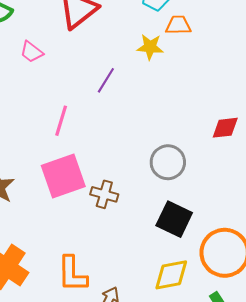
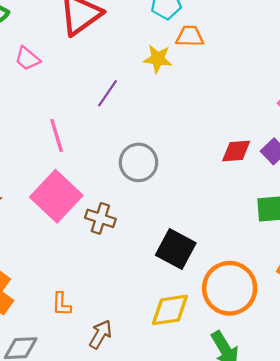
pink line: (61, 121) -> (57, 136), turned -36
gray circle: (168, 162) -> (138, 162), moved
pink square: (63, 176) -> (56, 196), turned -30
orange L-shape: (72, 274) -> (62, 304), size x0.6

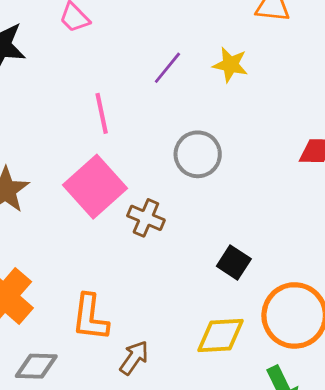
yellow star: (158, 59) -> (230, 65), moved
black square: (176, 249) -> (234, 262), size x0.7
orange L-shape: (62, 304) -> (90, 317), size x1.6

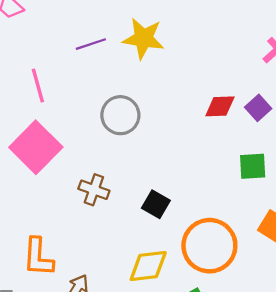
yellow star: (230, 65) -> (143, 38), size x1.4
purple line: (167, 68) -> (91, 44), turned 36
brown cross: (146, 218) -> (94, 190), moved

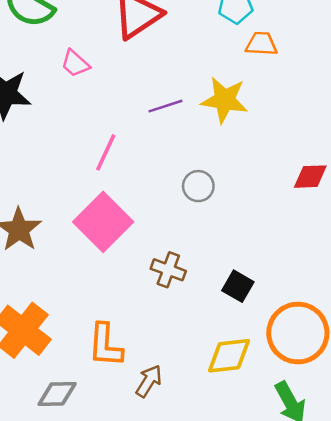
pink line: (38, 86) -> (106, 152), turned 40
gray circle: (120, 115) -> (198, 186), size x0.7

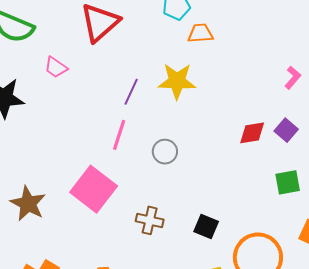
purple line: (165, 106) -> (131, 92), turned -40
pink line: (106, 152) -> (119, 135), moved

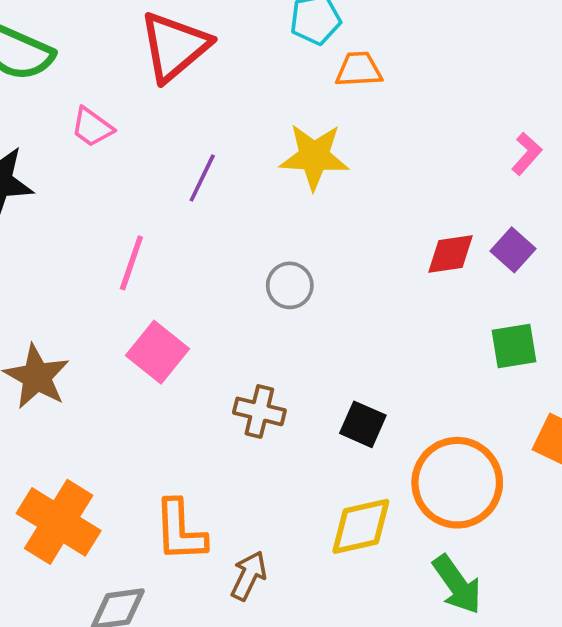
purple line: (131, 92) -> (202, 178), moved
pink line: (119, 135) -> (131, 263), moved
pink square: (94, 189) -> (158, 352), size x0.7

